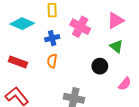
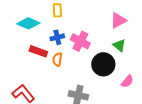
pink cross: (80, 27) -> (80, 41), moved
red rectangle: (18, 62) -> (38, 51), moved
black circle: (100, 66) -> (103, 64), size x1.5

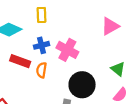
green triangle: (119, 45) -> (118, 69), moved
black circle: (103, 64) -> (82, 85), moved

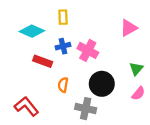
green triangle: (118, 69) -> (136, 69), turned 32
orange semicircle: (41, 70) -> (63, 85), moved

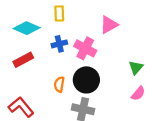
pink triangle: (129, 28) -> (109, 25), moved
red rectangle: (43, 61) -> (23, 60), moved, turned -48
black circle: (102, 84) -> (86, 80), moved

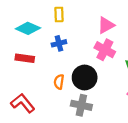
pink cross: (85, 48) -> (105, 50), moved
red rectangle: (23, 60) -> (25, 58), turned 36

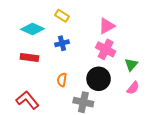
yellow rectangle: (59, 14) -> (62, 16), turned -56
black circle: (85, 77) -> (99, 79), moved

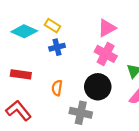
yellow rectangle: (62, 16) -> (52, 26), moved
red rectangle: (29, 57) -> (21, 74), moved

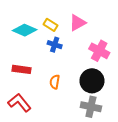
pink triangle: (107, 28) -> (77, 23), moved
blue cross: (57, 47) -> (55, 45), turned 32
gray cross: (81, 113) -> (91, 107), moved

